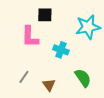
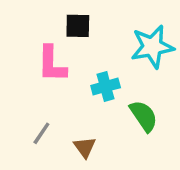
cyan cross: (61, 50) -> (106, 87), turned -35
green semicircle: (83, 78) -> (144, 116), moved

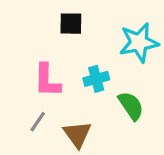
pink L-shape: (52, 64) -> (47, 80), moved
brown triangle: (85, 147) -> (77, 134), size x1.4

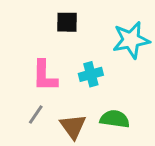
green semicircle: (131, 106) -> (115, 119), moved, turned -48

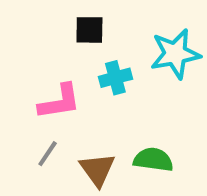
cyan cross: (91, 74) -> (115, 78), moved
pink L-shape: (45, 76) -> (60, 102), turned -100

